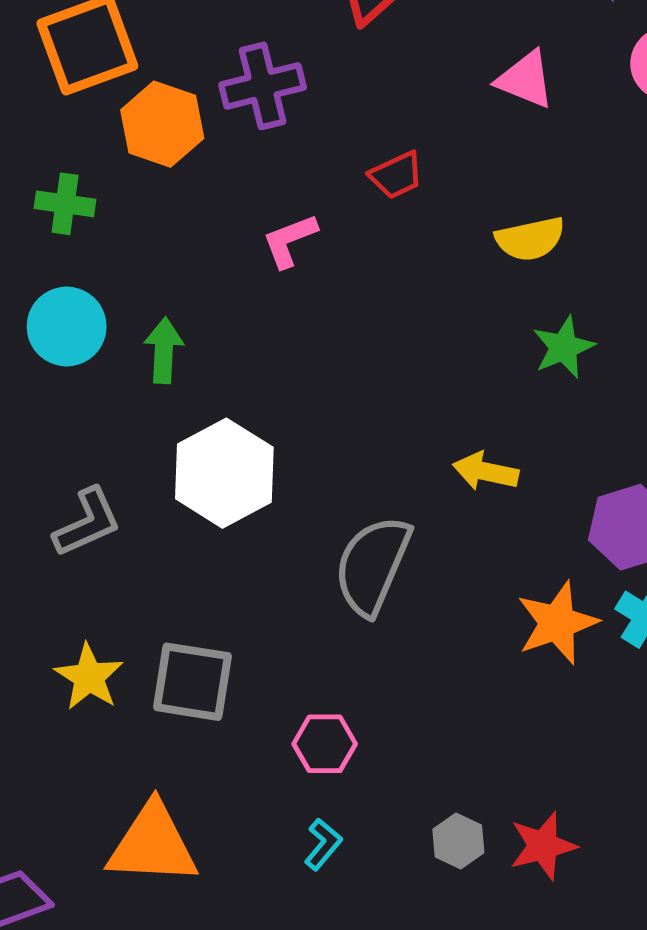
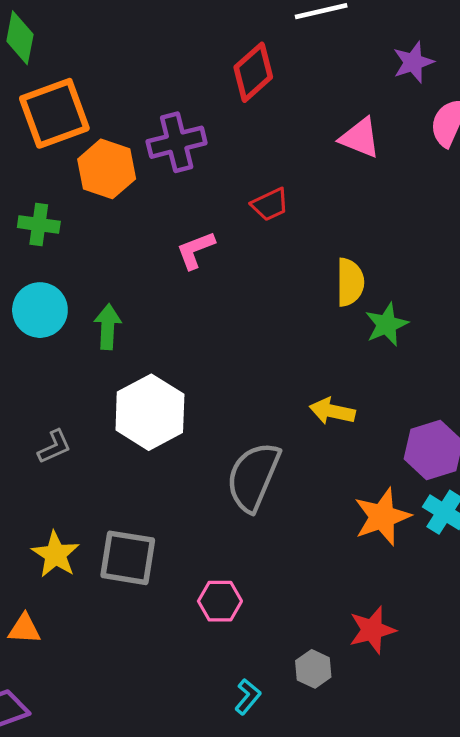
yellow semicircle: (530, 239) -> (350, 282), moved, turned -78
gray L-shape: (87, 522) -> (54, 447), size x0.7
orange triangle: (153, 844) -> (24, 629), moved, size x0.5
cyan L-shape: (323, 844) -> (248, 697), moved
red star: (543, 846) -> (372, 630), moved

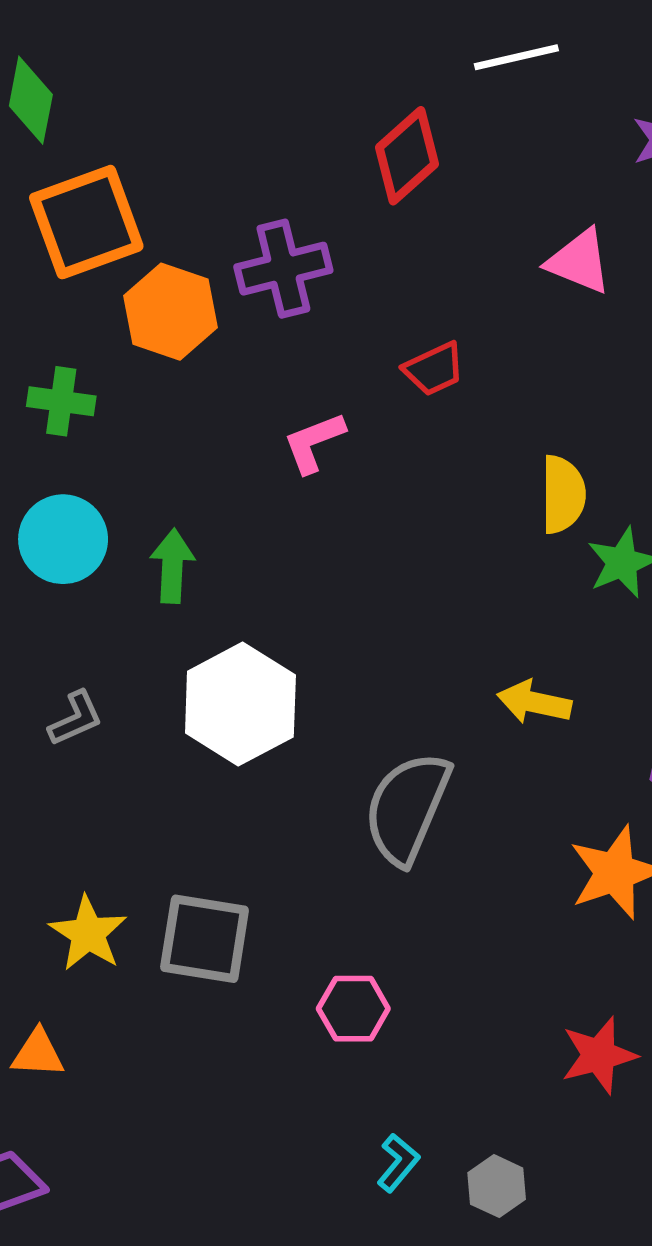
gray L-shape: (54, 447) -> (76, 718), moved
gray hexagon: (313, 669) -> (497, 1186), moved

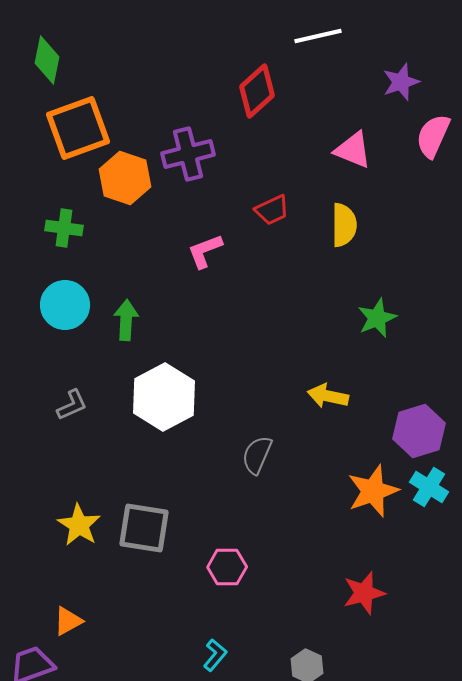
yellow semicircle: (563, 494) -> (344, 225), moved
gray semicircle: (407, 808) -> (257, 455), size x0.6
orange triangle: (38, 1053) -> (68, 621), moved, turned -32
cyan L-shape: (398, 1163) -> (215, 655), moved

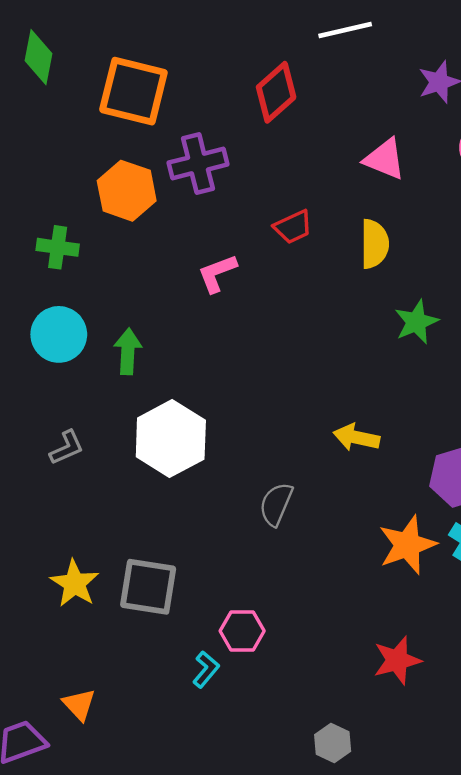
orange square: (78, 128) -> (133, 91), moved, turned 34
green star: (377, 318) -> (416, 322), moved
orange triangle: (68, 621) -> (79, 704), moved, turned -44
cyan L-shape: (215, 655) -> (206, 669), moved

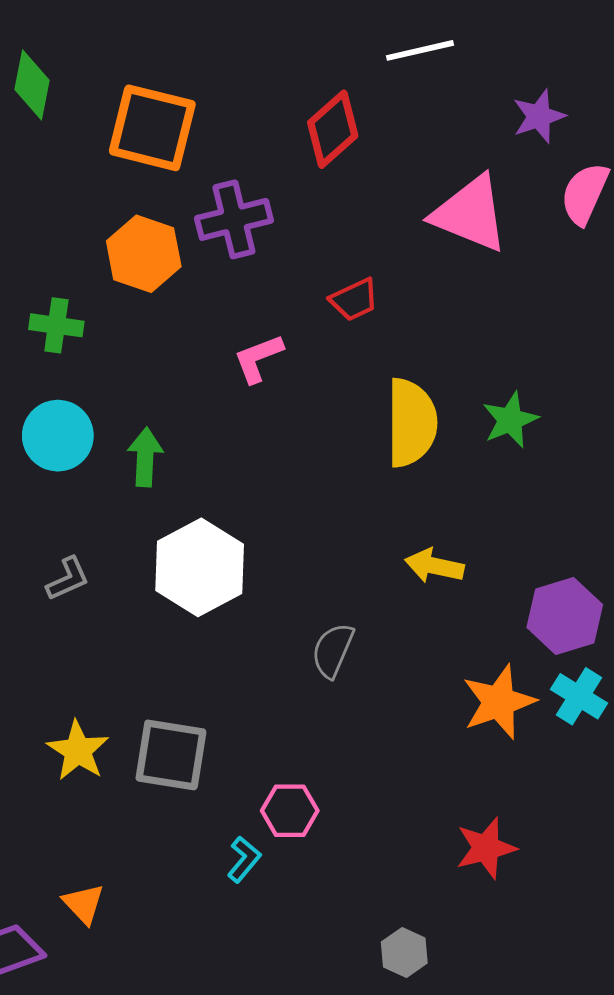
pink triangle: (385, 159) -> (470, 214), size x1.5
yellow semicircle: (375, 244) -> (411, 423), moved, size x1.4

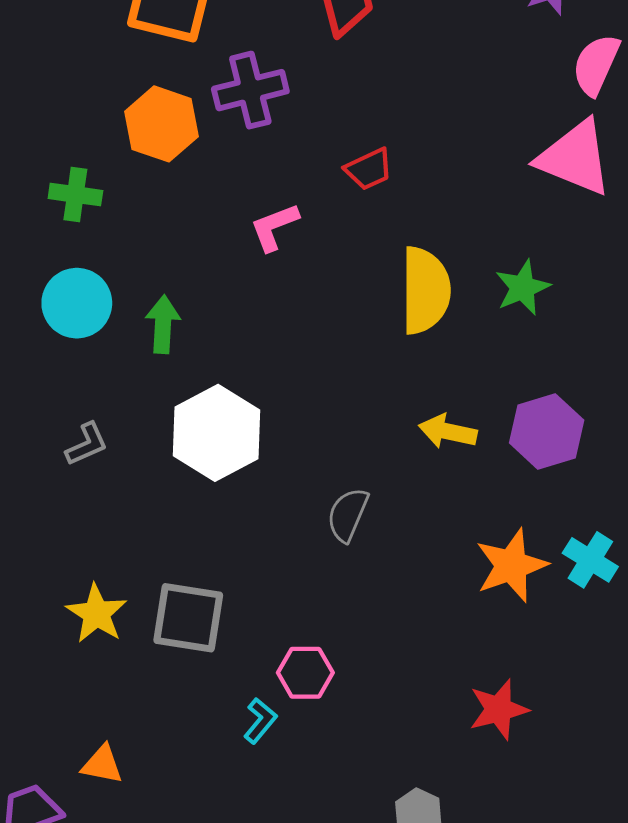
pink triangle: (470, 214) -> (575, 158), moved
purple hexagon: (565, 616) -> (547, 431), moved
orange triangle: (84, 904) -> (102, 764), turned -36

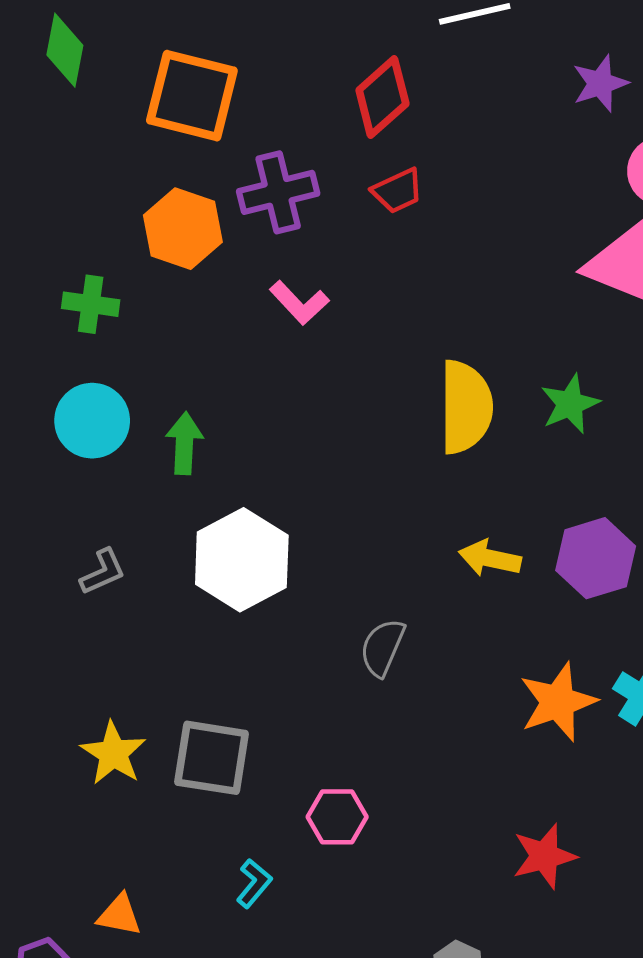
red trapezoid: (369, 169) -> (398, 191), moved
pink L-shape: (274, 227) -> (299, 303), moved, turned -112
cyan L-shape: (260, 721) -> (254, 883), moved

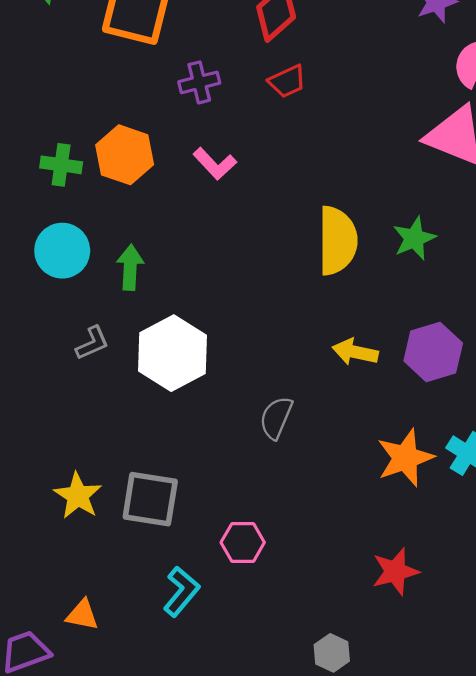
purple cross: (278, 192) -> (199, 82), size x0.7
orange hexagon: (183, 229) -> (125, 155), moved
gray L-shape: (103, 572) -> (92, 343), moved
cyan L-shape: (254, 883) -> (181, 592), size x1.4

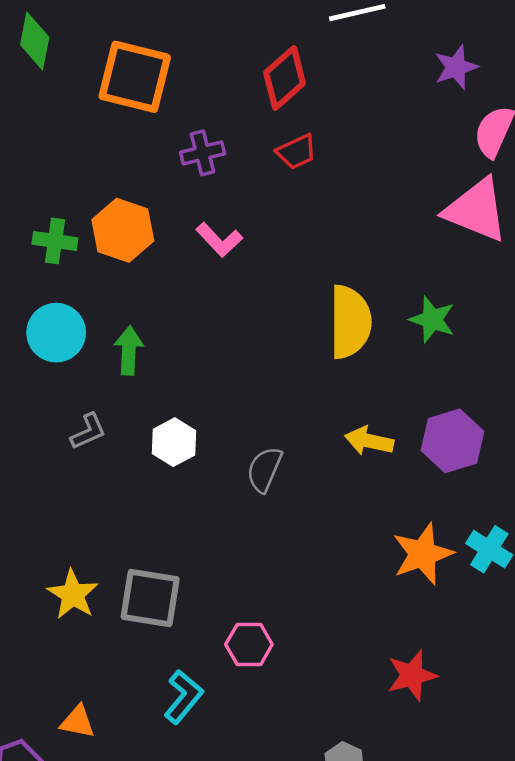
green star: (414, 238) -> (432, 320), turned -30
white hexagon: (172, 353) -> (174, 442), size x0.6
gray semicircle: (276, 418) -> (264, 469), moved

